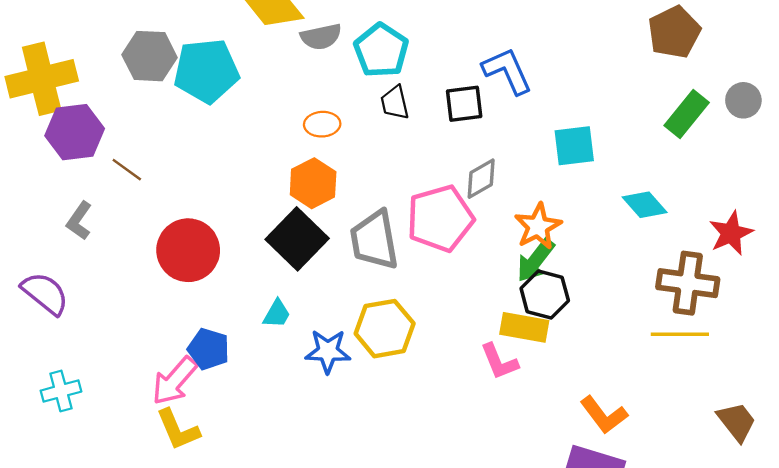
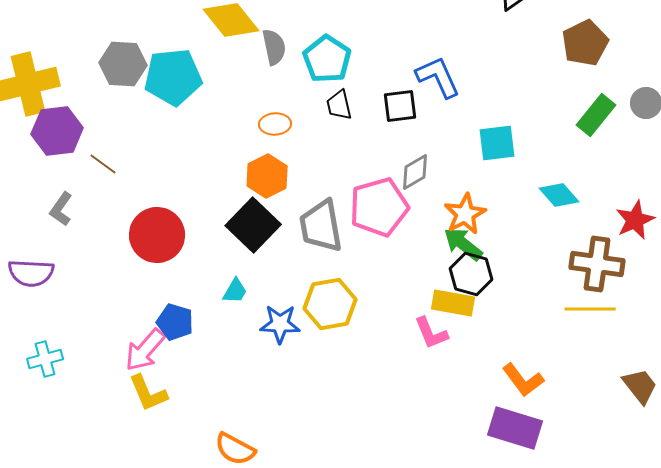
gray semicircle: (321, 37) -> (274, 47), turned -90
green arrow: (536, 260) -> (463, 244), turned 90
purple semicircle: (45, 293) -> (31, 273), turned 144

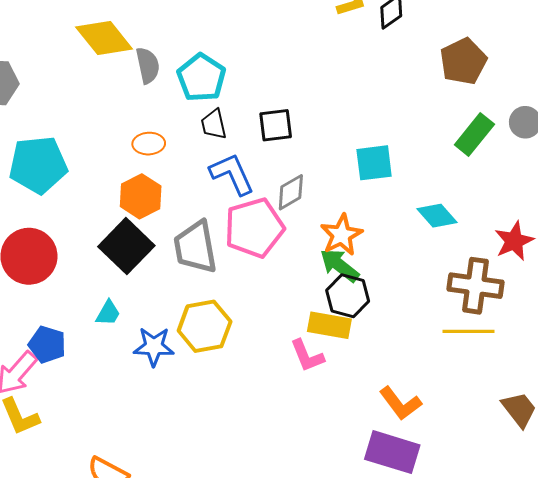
cyan pentagon: (173, 77) -> (38, 165), moved
blue L-shape: (438, 77) -> (232, 174), moved

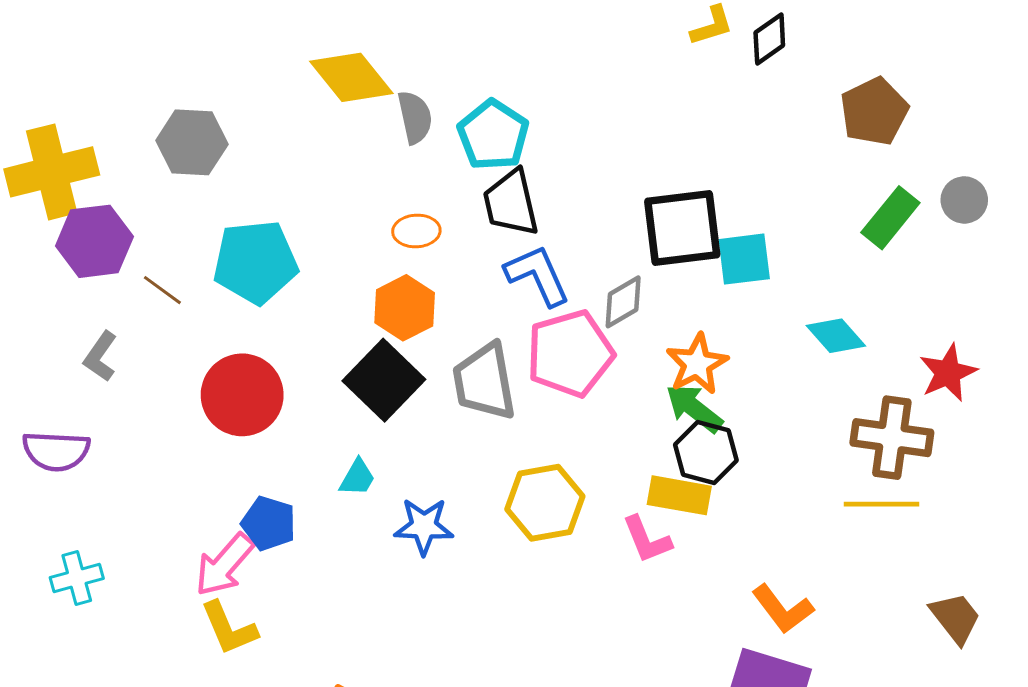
black trapezoid: (214, 124) -> (511, 203), size x1.5
black square: (276, 125) -> (682, 228), moved, size x1.6
yellow hexagon: (205, 326) -> (545, 503), moved

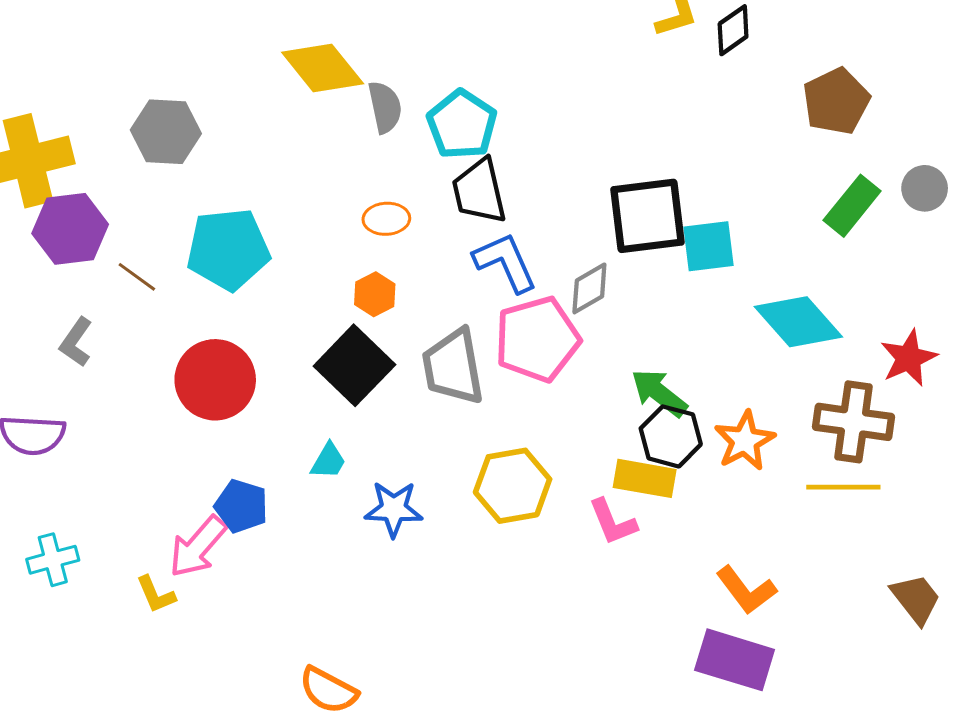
orange hexagon: (405, 308) -> (375, 294), size x0.7
cyan diamond: (836, 336) -> (798, 322), size x1.5
orange star: (697, 364) -> (745, 441), moved
yellow L-shape: (229, 628) -> (156, 595), moved, size x0.7

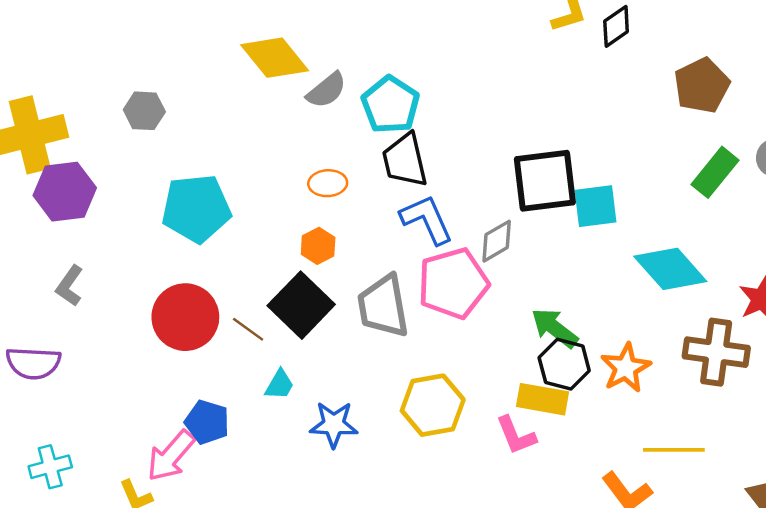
gray semicircle: (385, 107) -> (326, 90), turned 63
gray hexagon: (166, 132) -> (144, 111), size x0.7
brown line: (137, 277) -> (248, 329), moved
yellow line: (843, 487) -> (674, 450), moved

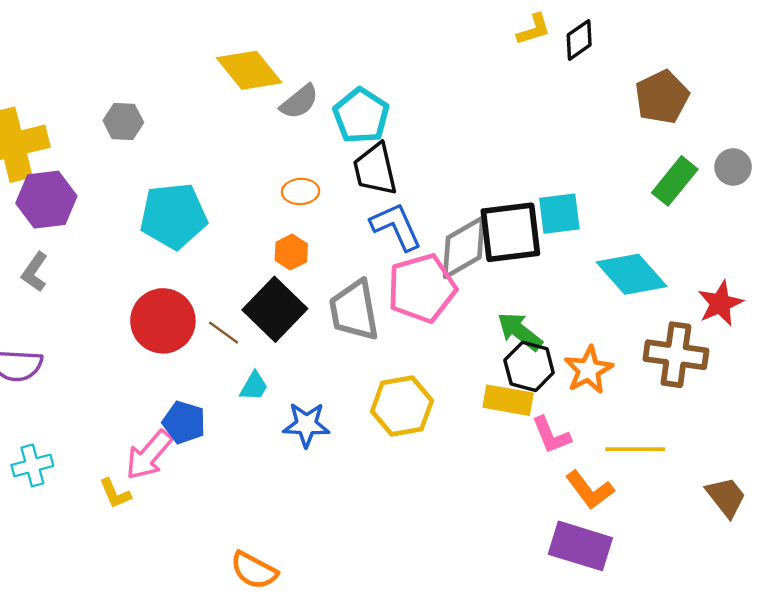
black square: (545, 181) -> (510, 232), moved
gray diamond: (497, 241) -> (464, 247), size x1.5
gray L-shape: (70, 286) -> (35, 272), moved
pink L-shape: (516, 435) -> (551, 435), moved

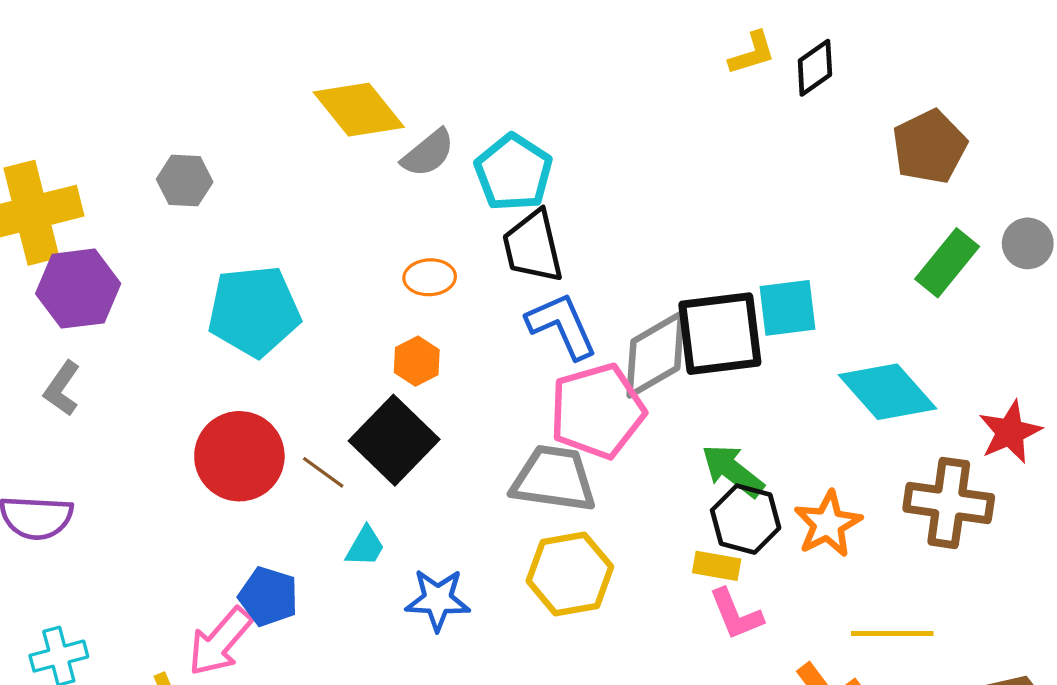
gray trapezoid: (354, 310) -> (554, 479), moved, turned 108
yellow rectangle: (508, 400) -> (717, 566), size x0.7
pink L-shape: (551, 435) -> (736, 614), moved

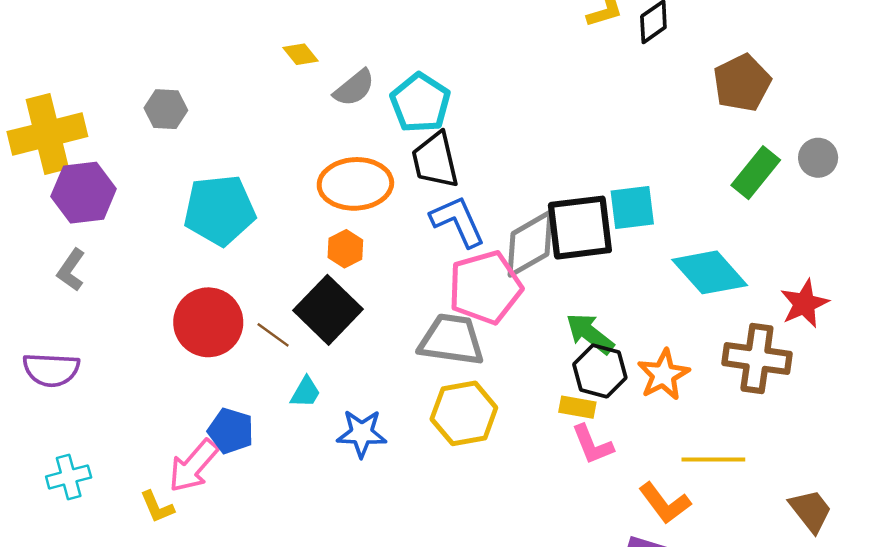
yellow diamond: (359, 110) -> (301, 54), size x0.5
orange ellipse: (430, 277) -> (355, 184), size x1.8

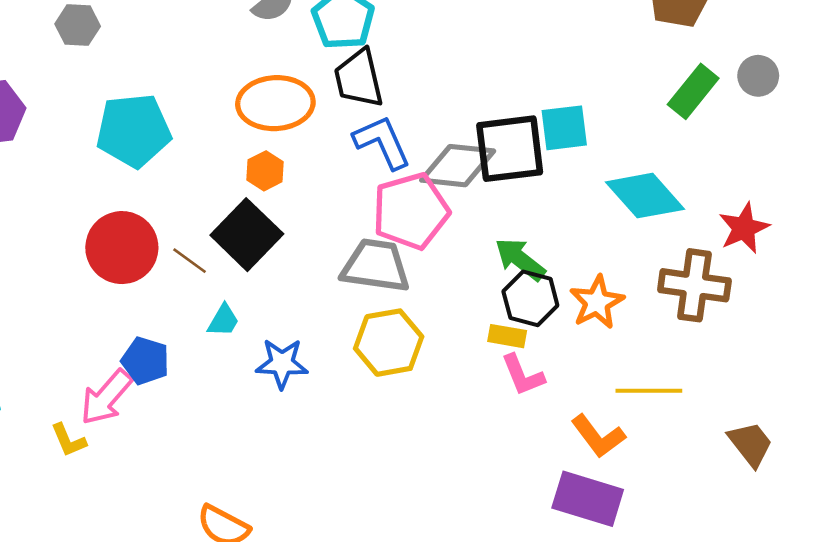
gray diamond: (530, 244) -> (458, 166), turned 36

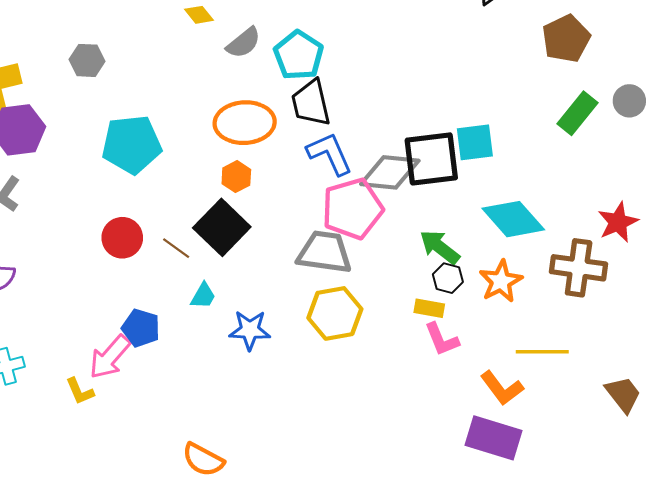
cyan diamond: (645, 196) -> (513, 219), moved
red circle: (122, 248) -> (122, 238), size x0.7
black hexagon: (530, 298) -> (448, 278), size x0.7

